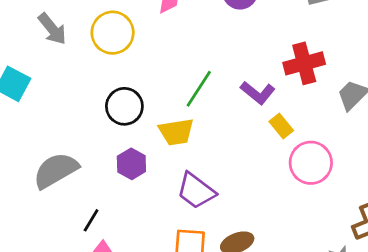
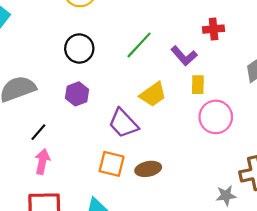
red cross: (304, 63) -> (214, 29), moved, size x0.7
yellow rectangle: (281, 126) -> (198, 85), turned 30
yellow trapezoid: (176, 132) -> (153, 94), moved, turned -36

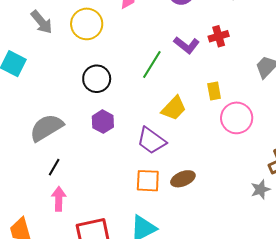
purple L-shape: (184, 56) -> (187, 45), moved
black line: (38, 132) -> (54, 167), moved
pink arrow: (42, 162) -> (59, 199), moved

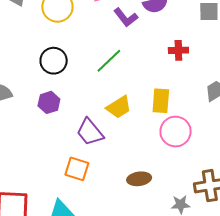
purple L-shape: (187, 45) -> (126, 17), moved
yellow rectangle: (214, 91) -> (161, 101), size x1.4
brown ellipse: (183, 179) -> (139, 179), moved

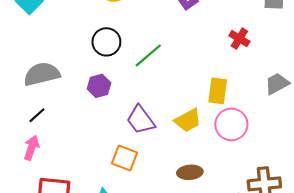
red cross: (178, 50) -> (239, 39), turned 30
green line: (109, 61) -> (148, 55), moved
yellow trapezoid: (119, 107) -> (188, 120), moved

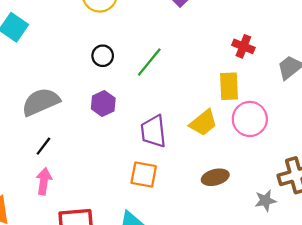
red cross: (239, 39) -> (243, 46), moved
black circle: (106, 42) -> (103, 56), size x0.7
purple trapezoid: (141, 120) -> (153, 131), turned 40

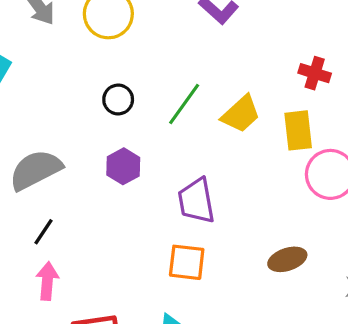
yellow trapezoid: (203, 123) -> (241, 114), moved

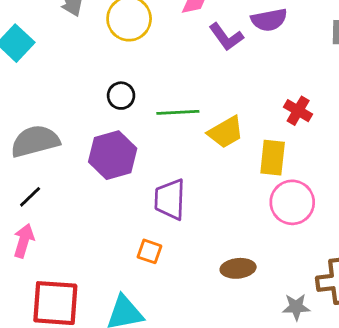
green line: (184, 104) -> (178, 112), turned 39
purple hexagon: (123, 166) -> (113, 155), size x1.5
orange square: (187, 262) -> (149, 251), size x0.7

